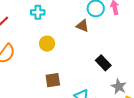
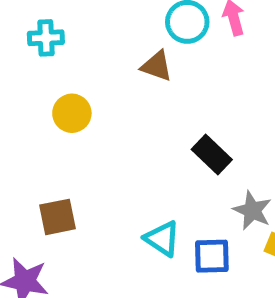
brown square: (53, 80) -> (58, 217), moved

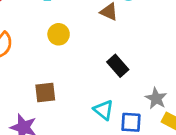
black rectangle: (212, 155) -> (118, 66), moved

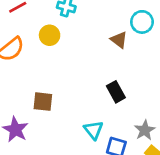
yellow circle: (59, 34) -> (50, 35), moved

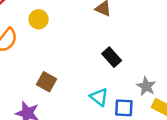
brown square: (43, 102) -> (47, 82), turned 36

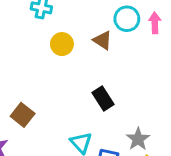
yellow circle: (39, 19) -> (62, 44), moved

